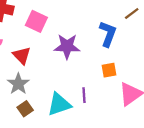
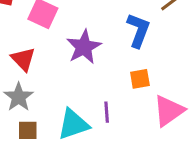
purple star: (67, 46) -> (84, 47), turned -30
brown square: (25, 109) -> (28, 130), turned 35

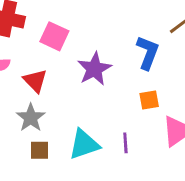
purple line: (107, 112) -> (125, 143), moved

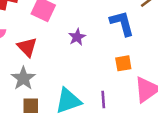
blue L-shape: (148, 53) -> (122, 23), turned -36
purple star: (94, 69) -> (77, 37), size x0.6

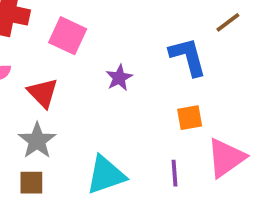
purple line: (103, 100) -> (174, 173), moved
brown square: (31, 106) -> (31, 183), moved

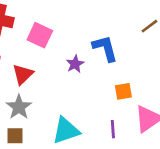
blue L-shape: (188, 57) -> (105, 48), moved
red triangle: (43, 93) -> (23, 74), turned 30

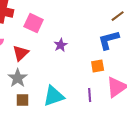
blue L-shape: (105, 48) -> (109, 40), moved, turned -90
brown square: (15, 136) -> (23, 100), moved

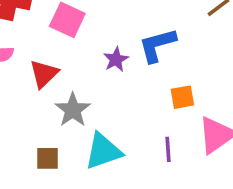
blue L-shape: (109, 40) -> (157, 45), moved
gray star: (18, 78) -> (73, 110), moved

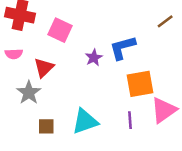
orange square: (182, 97) -> (140, 84), size x1.6
gray star: (73, 110) -> (29, 93), moved

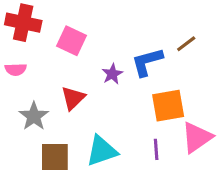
brown line: (165, 21) -> (186, 44), moved
red triangle: (44, 68) -> (73, 98), moved
brown square: (46, 126) -> (55, 157), size x1.5

